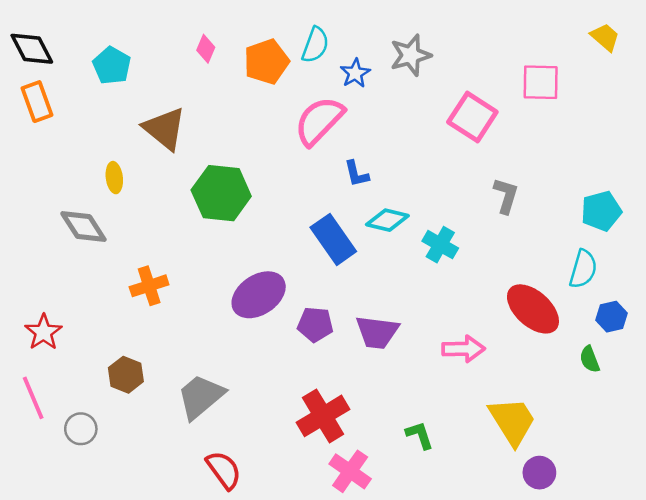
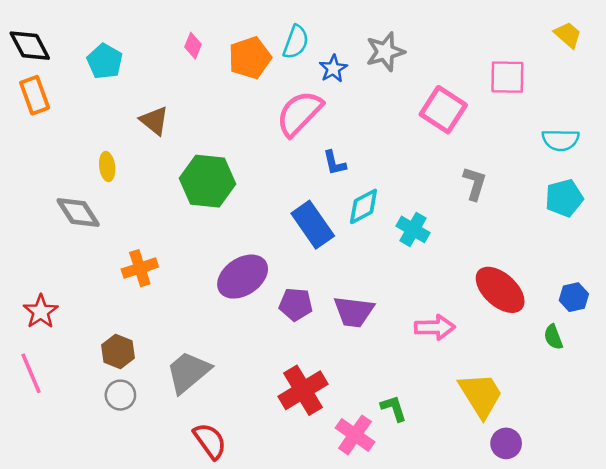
brown triangle: (165, 129) -> (154, 121), size x0.7
cyan diamond: (387, 220) -> (363, 206), turned -42
cyan semicircle: (583, 269) -> (561, 140), moved, turned 75
gray circle: (81, 429) -> (120, 395), moved
pink cross: (350, 471) -> (355, 435), moved

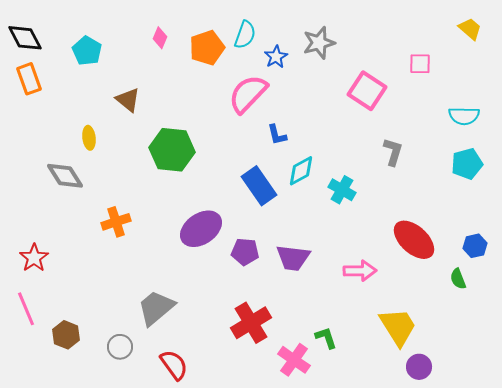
pink square: (507, 77) -> (420, 64), size x0.7
brown hexagon: (118, 352) -> (66, 335), moved
gray circle: (120, 395) -> (120, 347), moved

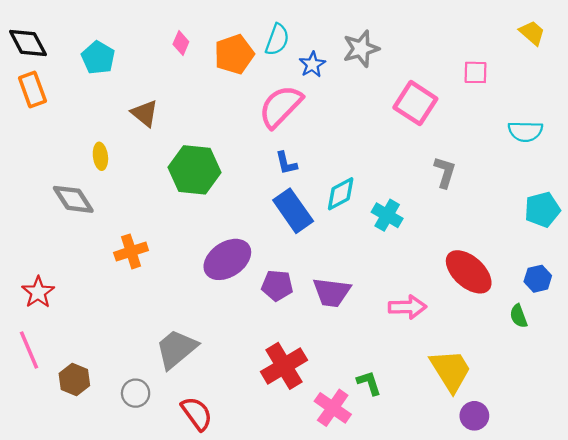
blue L-shape: (277, 135) -> (286, 163), moved
cyan pentagon: (467, 164) -> (542, 210), moved

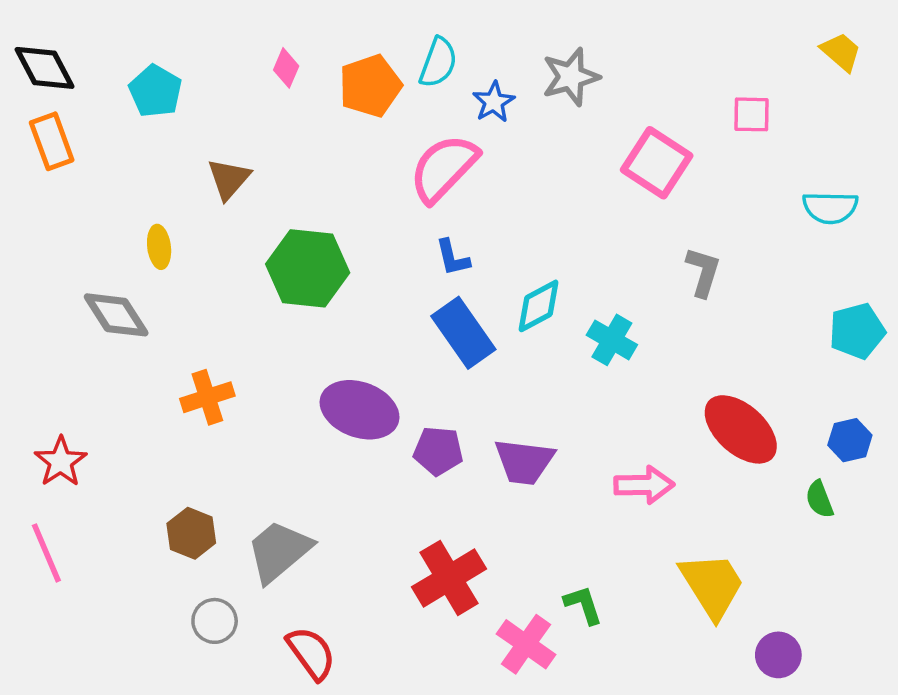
brown triangle: (145, 113) -> (229, 179), turned 32
purple ellipse: (227, 259) -> (360, 410), turned 54
brown hexagon: (74, 380) -> (191, 533), moved
purple circle: (474, 416) -> (778, 655), moved

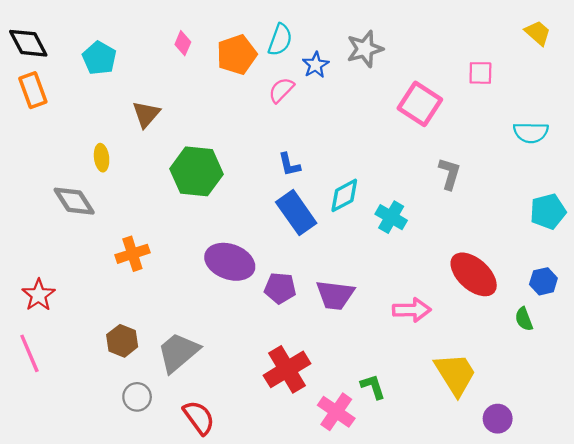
pink semicircle: (444, 168) -> (281, 90), moved, size x0.6

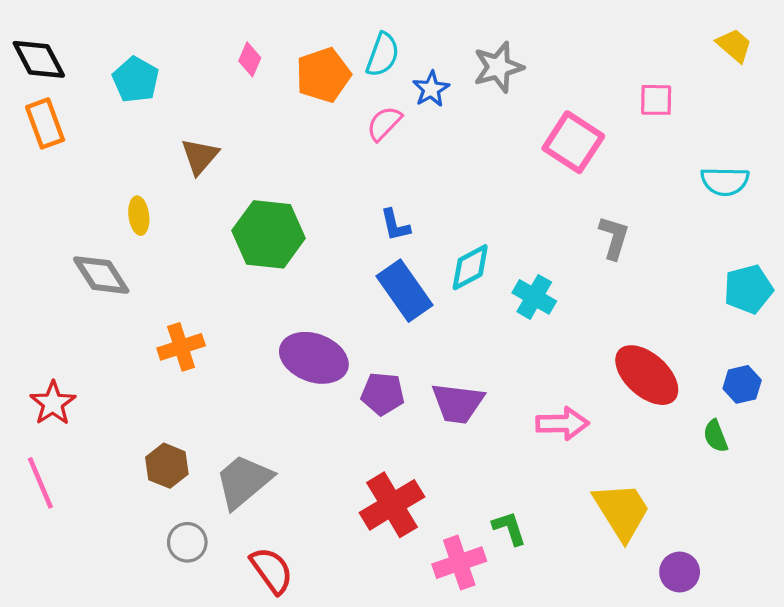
pink cross: (336, 412) -> (459, 563), turned 36

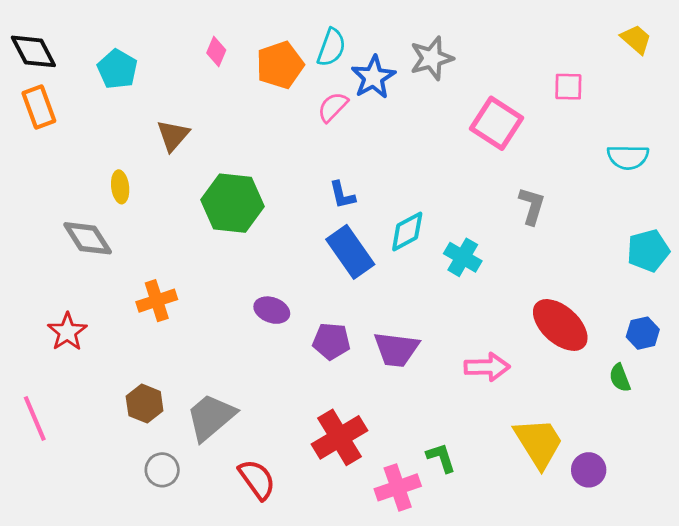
blue star: (431, 89) -> (373, 77), size x1.4
purple ellipse: (314, 358) -> (272, 310), size x0.6
red star: (53, 403) -> (67, 332), moved
red semicircle: (272, 570) -> (257, 479), moved
purple circle: (680, 572) -> (589, 470), moved

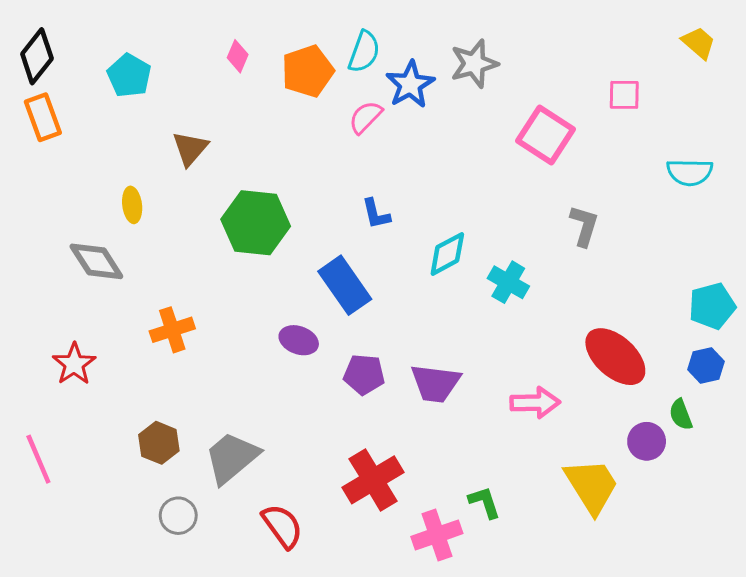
black diamond: (33, 51) -> (37, 56), turned 66
cyan pentagon: (648, 251) -> (712, 306), moved
blue rectangle: (350, 252) -> (345, 285), moved
purple circle: (589, 470) -> (647, 441), moved

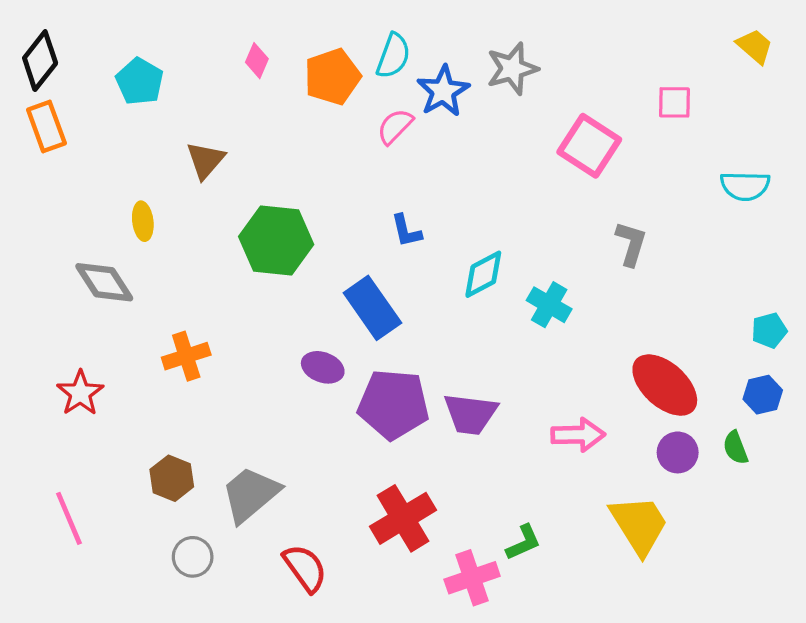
cyan pentagon: (712, 306) -> (769, 330), size x0.7
purple pentagon: (364, 374) -> (393, 404), size x1.6
purple circle: (647, 441) -> (678, 452), moved
pink line: (38, 459) -> (69, 518), moved
green L-shape: (485, 502) -> (523, 542), turned 84

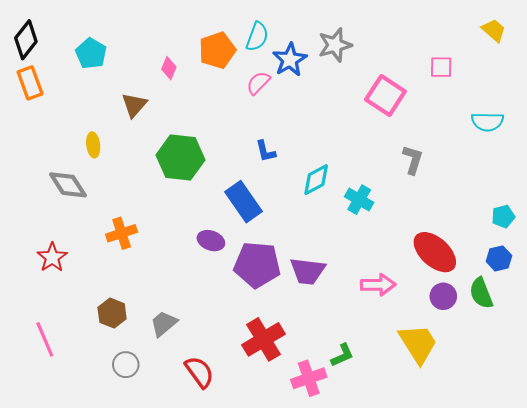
pink diamond: (257, 61) -> (169, 68), moved
green semicircle: (735, 448) -> (481, 293), size x1.4
gray trapezoid: (250, 494) -> (164, 324), size x0.7

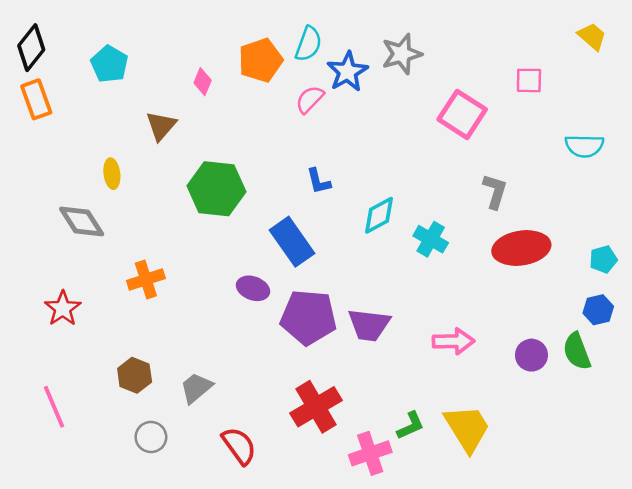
red ellipse: (435, 252) -> (521, 248), moved, turned -51
yellow trapezoid: (418, 344) -> (467, 428), moved

